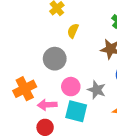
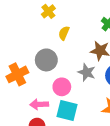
orange cross: (25, 89) -> (17, 74), moved
gray star: (97, 90) -> (87, 72), moved

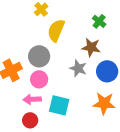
yellow semicircle: (64, 33) -> (56, 30), size x1.6
pink circle: (62, 87) -> (39, 79), moved

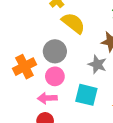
yellow semicircle: (56, 30) -> (73, 23), turned 105
cyan square: (59, 105) -> (86, 95), moved

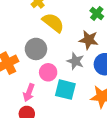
pink circle: (55, 76) -> (48, 72), moved
pink arrow: (47, 98) -> (29, 93), turned -66

